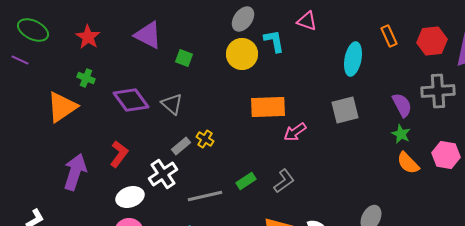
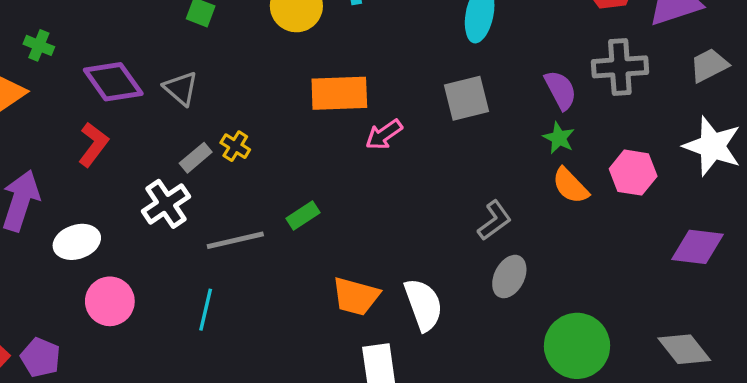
red L-shape: (119, 154) -> (93, 144), moved
gray L-shape: (284, 181) -> (494, 220), moved
white ellipse: (130, 197) -> (77, 242), moved

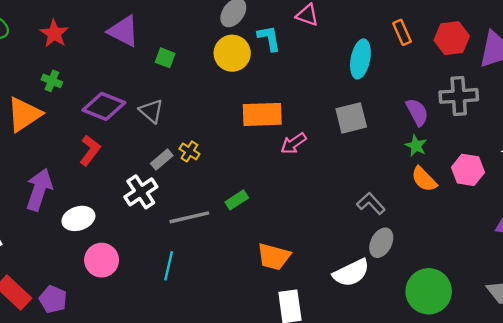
purple diamond: (113, 82) -> (104, 106), turned -33
gray L-shape: (494, 220) -> (371, 203), turned -96
white semicircle: (423, 305) -> (351, 273), moved, turned 84

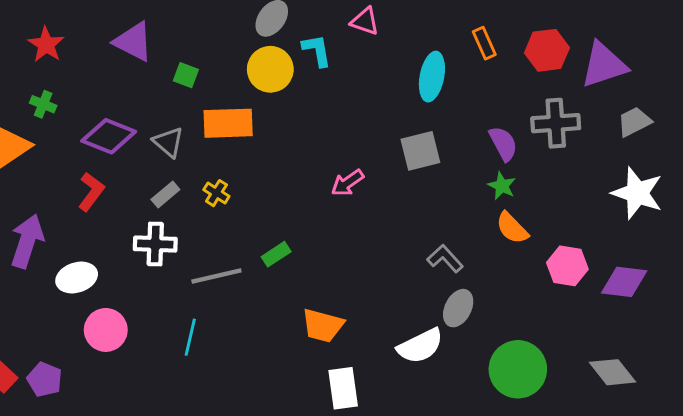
orange rectangle: (262, 114) -> (228, 123), moved
gray rectangle: (162, 160) -> (165, 195), moved
pink hexagon: (468, 170) -> (567, 266), moved
white cross: (141, 192) -> (155, 244), turned 36

